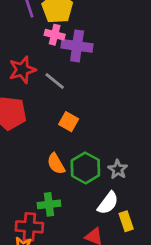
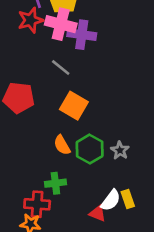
pink cross: (55, 35) -> (61, 24), size x1.6
red star: (22, 70) -> (30, 20), moved
orange square: (69, 122) -> (74, 106), size x1.5
white semicircle: (108, 203) -> (111, 200), moved

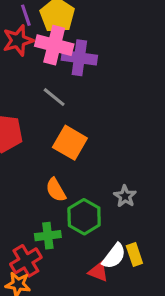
green hexagon: (90, 149) -> (84, 217), moved
red cross: (37, 204) -> (26, 261), turned -35

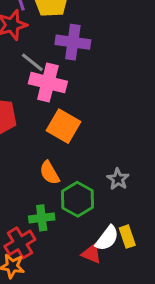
pink cross: (54, 45) -> (48, 83), moved
gray line: (54, 97) -> (32, 62), moved

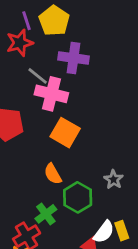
green cross: (42, 218) -> (46, 214), turned -30

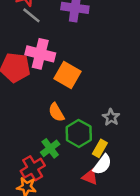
gray line: (38, 76) -> (31, 15), moved
pink cross: (51, 94) -> (40, 54), moved
yellow rectangle: (122, 231) -> (100, 148), moved, turned 49

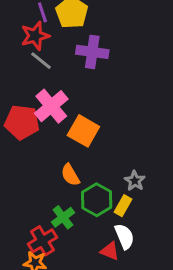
pink cross: (40, 54) -> (51, 106), turned 36
yellow rectangle: (100, 148) -> (123, 206), moved
white semicircle: (102, 165) -> (124, 236), turned -60

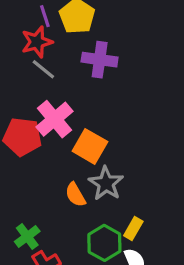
gray star: (135, 181) -> (106, 183), moved, size x1.5
green hexagon: (97, 200) -> (104, 243), moved
green cross: (63, 217) -> (27, 236), moved

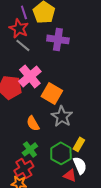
red star: (37, 42) -> (19, 28), turned -30
orange semicircle: (75, 195) -> (33, 123), moved
green cross: (27, 236) -> (30, 149), moved

